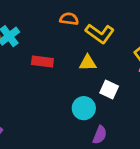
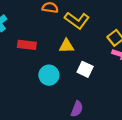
cyan circle: (84, 108) -> (49, 75), moved

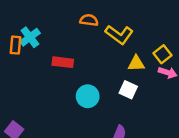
yellow triangle: (66, 46) -> (136, 63), moved

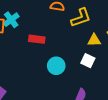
yellow L-shape: (119, 35) -> (81, 18), turned -55

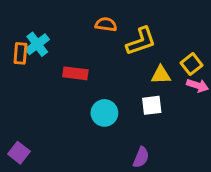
white square: (88, 61) -> (152, 105), turned -32

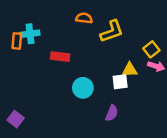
cyan cross: (37, 44) -> (30, 34), turned 30
yellow triangle: (161, 75) -> (130, 70), moved
purple semicircle: (141, 157) -> (112, 113), moved

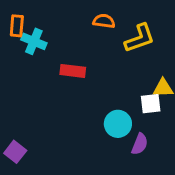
cyan cross: (30, 34) -> (34, 41), turned 30
orange rectangle: (17, 41) -> (17, 26), moved
cyan circle: (83, 88) -> (118, 124), moved

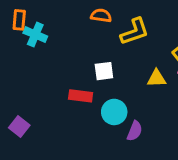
red rectangle: (73, 71) -> (81, 96), moved
white square: (151, 104) -> (104, 71), moved
purple square: (15, 152) -> (19, 127), moved

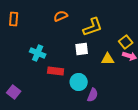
orange semicircle: (101, 16) -> (61, 16), moved, turned -32
cyan cross: (35, 35) -> (38, 53), moved
white square: (104, 71) -> (82, 49), moved

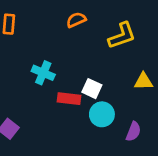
white square: (82, 49) -> (92, 89), moved, turned 32
purple semicircle: (93, 95) -> (133, 132), moved

